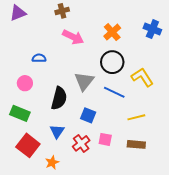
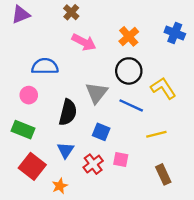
brown cross: (62, 11) -> (71, 12), turned -32
blue semicircle: (39, 58) -> (45, 66), size x1.6
brown rectangle: (136, 144) -> (163, 174), moved, turned 60

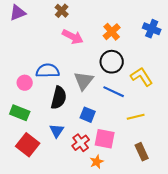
blue semicircle: (45, 66) -> (48, 71), moved
pink square: (121, 159) -> (105, 139), size x1.5
orange star: (60, 186) -> (97, 162), moved

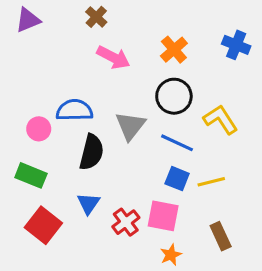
blue square: (88, 115) -> (177, 179), moved
orange star: (97, 162) -> (171, 255), moved

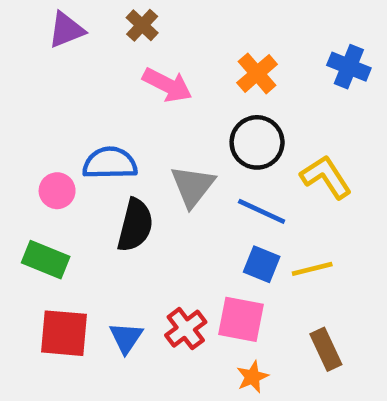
purple triangle: (28, 20) -> (66, 30), moved
blue triangle: (88, 203) -> (126, 338), moved
red square: (43, 225) -> (64, 333), turned -33

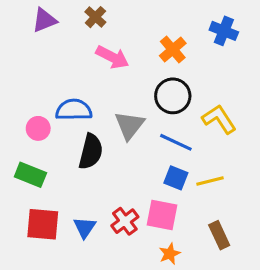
blue cross: (349, 67) -> (224, 31), moved

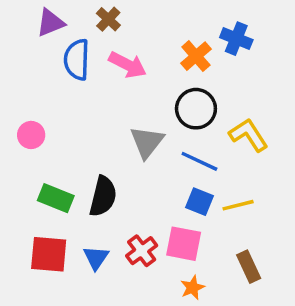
blue cross: (224, 31) -> (236, 39), moved
blue semicircle: (74, 110) -> (77, 60), moved, turned -87
pink circle: (38, 128) -> (31, 135), moved
black semicircle: (91, 152) -> (103, 196), moved
green rectangle: (30, 175) -> (56, 198), moved

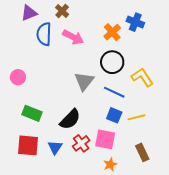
black semicircle: (103, 196) -> (70, 119), moved, turned 30

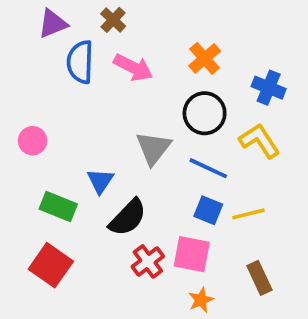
blue cross: (135, 22) -> (269, 88), moved
red square: (28, 145) -> (51, 265), turned 30
blue triangle: (55, 147) -> (100, 181), moved

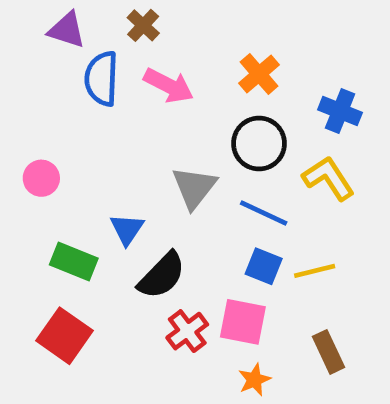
purple triangle: (53, 24) -> (67, 30), turned 40

